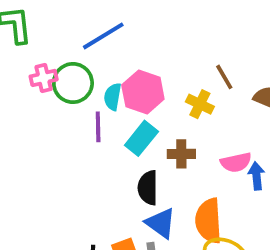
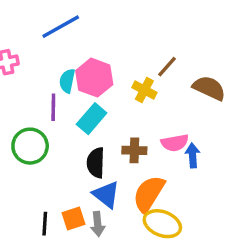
brown line: (224, 77) -> (167, 67), turned 70
green circle: (73, 83) -> (30, 146), moved
brown cross: (181, 154) -> (134, 150), moved
orange semicircle: (209, 221) -> (149, 194), turned 33

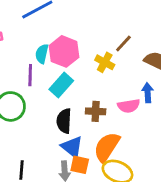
blue arrow: (193, 155) -> (148, 93), moved
orange square: (73, 219) -> (80, 165), moved, turned 30

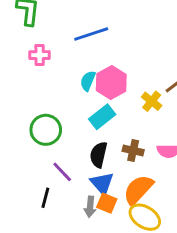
purple line: (30, 75) -> (62, 172), moved, turned -55

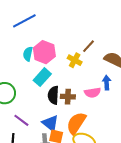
black semicircle: (99, 155) -> (53, 95), moved

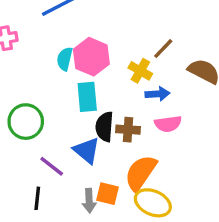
cyan rectangle: (42, 77) -> (87, 97), turned -48
blue arrow: (107, 83) -> (157, 94), moved, turned 88
blue triangle: (50, 123) -> (87, 150), moved

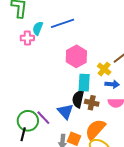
cyan semicircle: (65, 59) -> (38, 28), moved
cyan rectangle: (87, 97) -> (84, 83), moved
green circle: (26, 122) -> (28, 121), moved
black line: (37, 198) -> (23, 134), moved

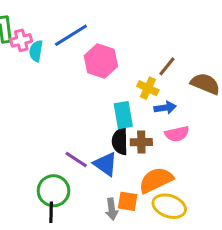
pink cross: (27, 38) -> (21, 40), moved
pink hexagon: (76, 56) -> (101, 61), moved
purple line: (43, 118) -> (76, 159), moved
orange semicircle: (95, 129) -> (156, 180), turned 35

